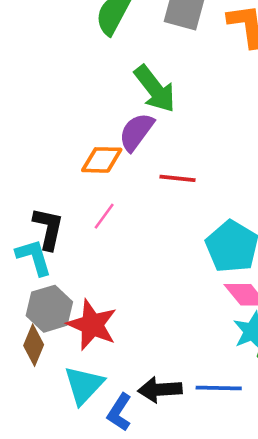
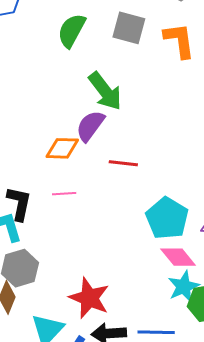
pink line: (104, 216) -> (64, 194), turned 50
red star: (92, 325) -> (89, 298), moved

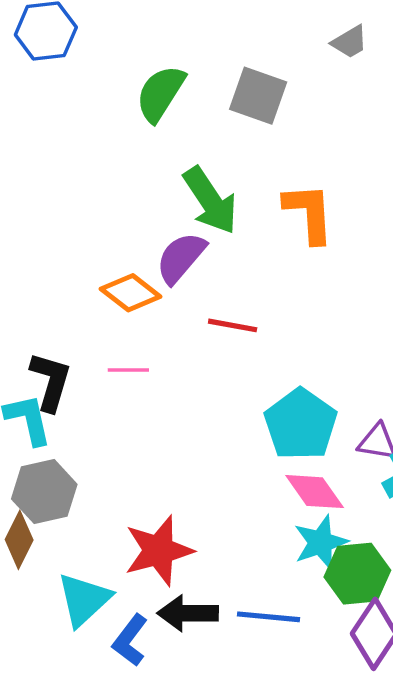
orange L-shape: (179, 40) -> (309, 213), moved
orange diamond: (62, 148) -> (131, 293), turned 32
red star: (89, 298) -> (159, 551), turned 30

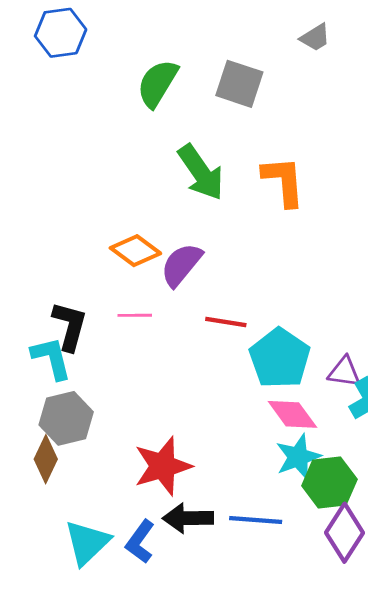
purple semicircle: (181, 258) -> (181, 265), moved
red line: (233, 325) -> (226, 322), moved
cyan triangle: (84, 600) -> (87, 543), moved

